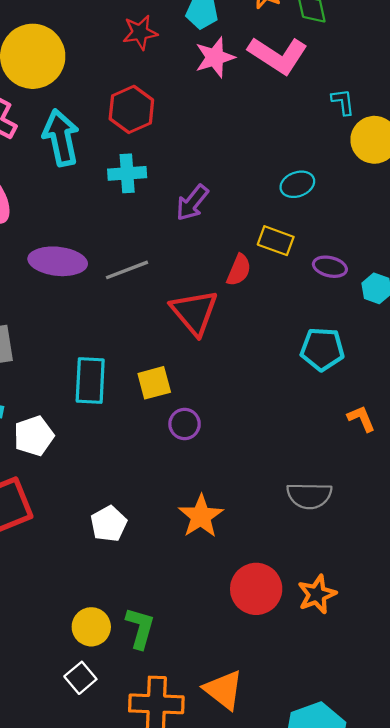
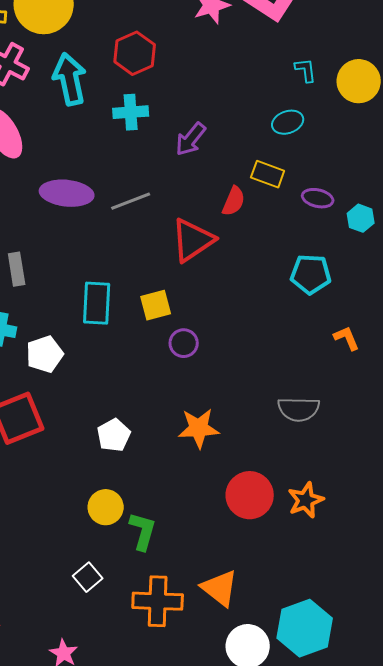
cyan L-shape: (343, 102) -> (306, 70), moved
red triangle: (194, 312) -> (193, 240), turned 36
orange star: (201, 516) -> (199, 428), turned 30
yellow circle: (91, 627) -> (106, 507), moved

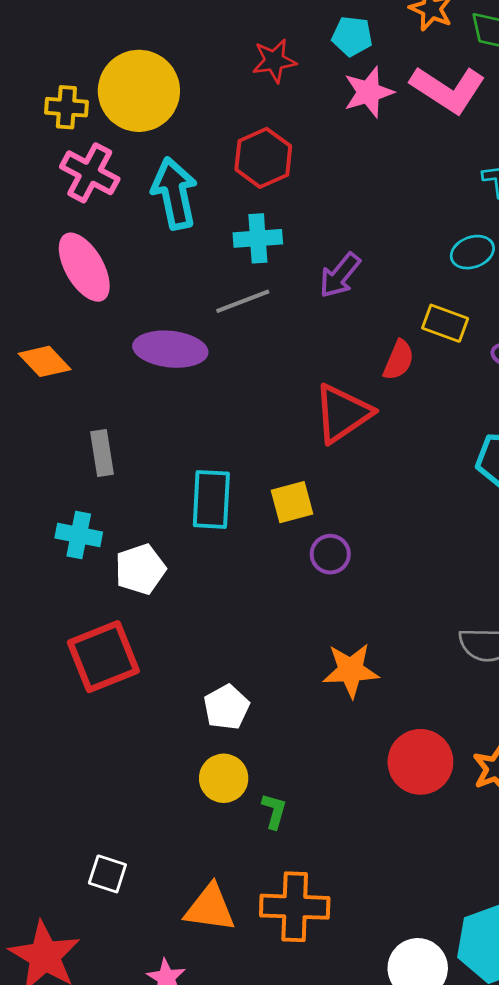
gray line: (131, 201) -> (243, 301), moved
white pentagon: (114, 435) -> (226, 707), moved
green L-shape: (143, 531) -> (274, 811), size x0.7
white square: (88, 577) -> (107, 874), moved, turned -32
orange triangle: (220, 588) -> (210, 908), moved, turned -30

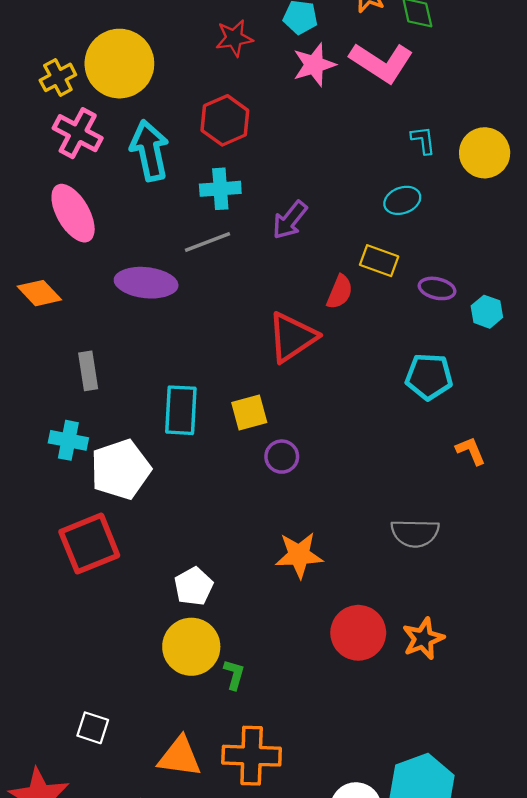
yellow cross: (66, 107) -> (58, 77), turned -32
white pentagon: (140, 569) -> (121, 469), size x1.4
yellow circle: (224, 778) -> (191, 647), size x1.4

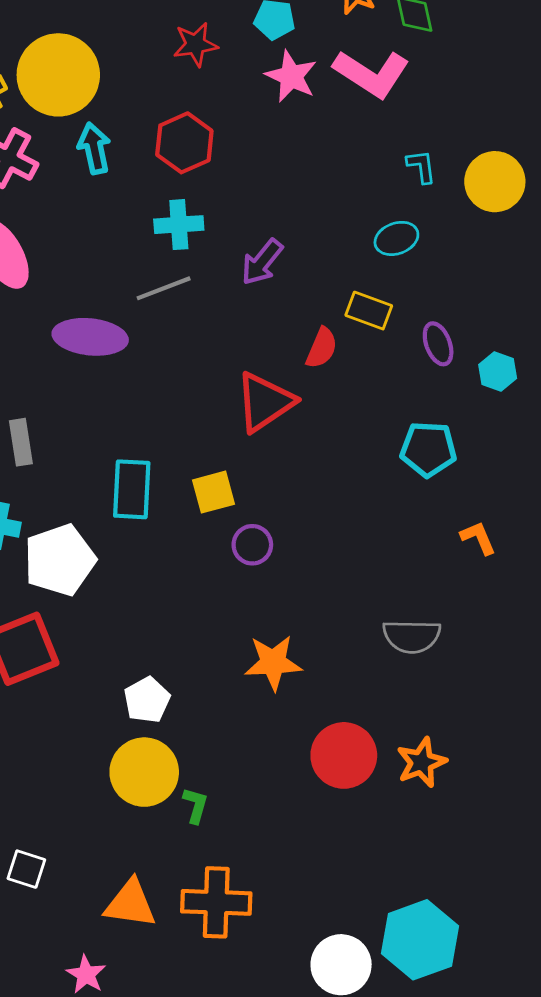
pink star: (314, 65) -> (291, 76), turned -30
cyan arrow: (150, 151) -> (94, 148), moved, size x0.7
purple ellipse: (437, 288) -> (438, 344), turned 56

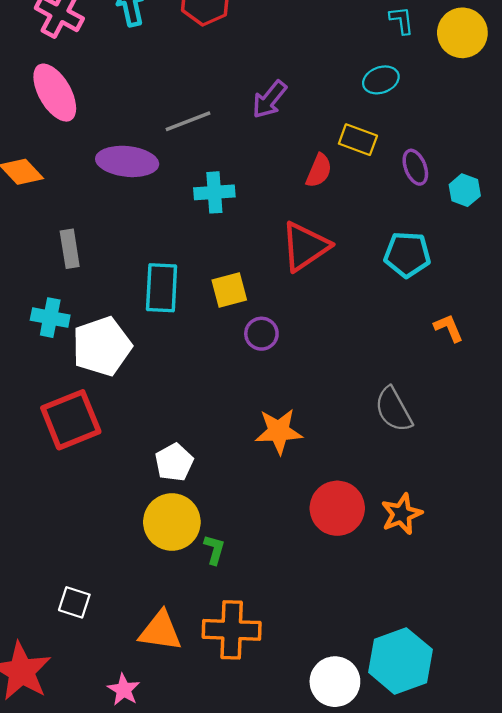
cyan cross: (179, 225) -> (214, 192), moved
red triangle: (265, 402) -> (305, 246), moved
gray semicircle: (412, 636) -> (394, 409), turned 60

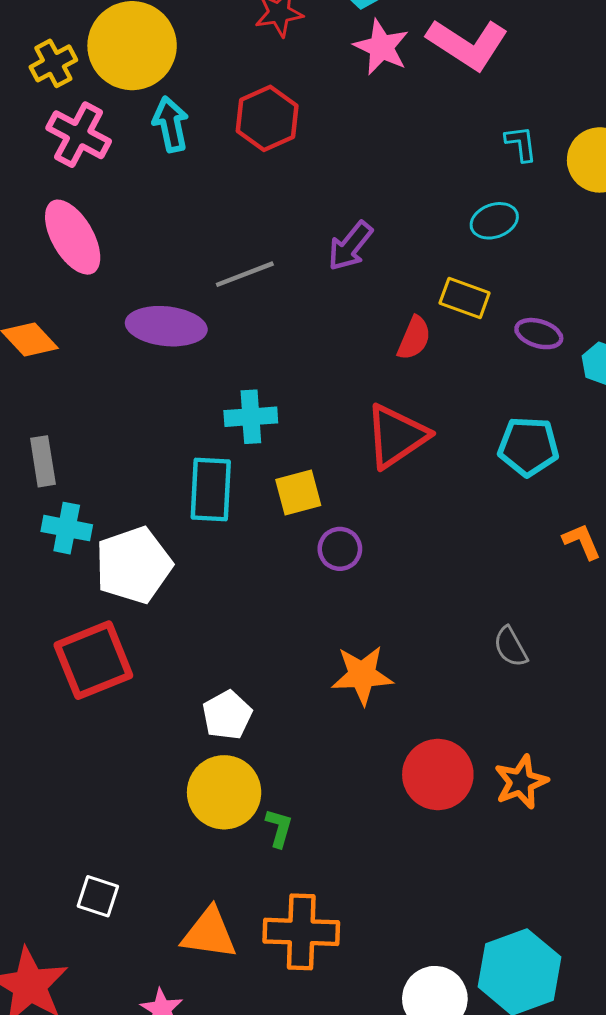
purple ellipse: (415, 167) -> (539, 334), turned -52
cyan cross: (214, 192) -> (251, 417), moved
gray rectangle: (70, 249) -> (43, 461), moved
gray semicircle: (394, 409) -> (511, 647), size x0.7

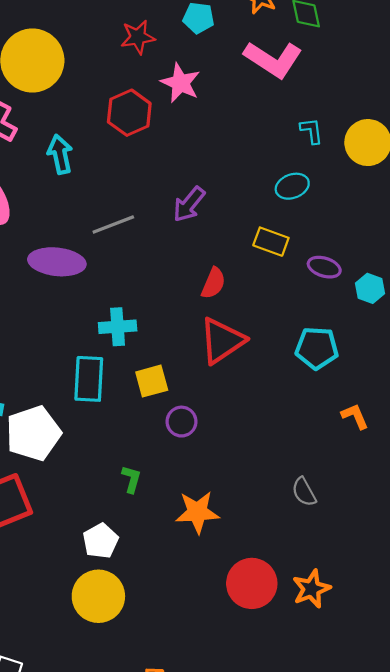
pink star: (381, 47) -> (180, 83), moved
cyan arrow: (171, 124) -> (60, 154), moved
red semicircle: (414, 338) -> (213, 283), moved
green L-shape: (279, 828) -> (131, 479), moved

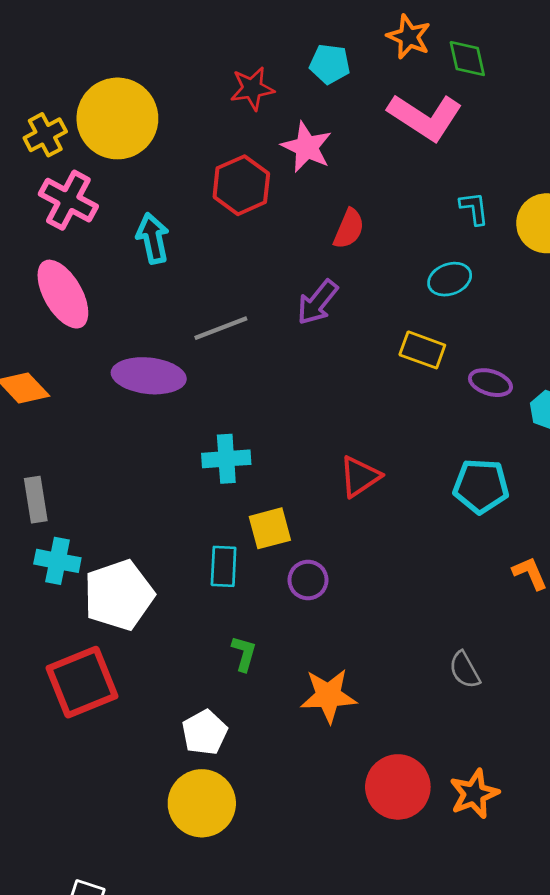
red semicircle: (213, 283) -> (349, 229), moved
red triangle: (222, 341) -> (360, 477), size x0.7
cyan rectangle: (89, 379) -> (224, 566), moved, size x0.7

